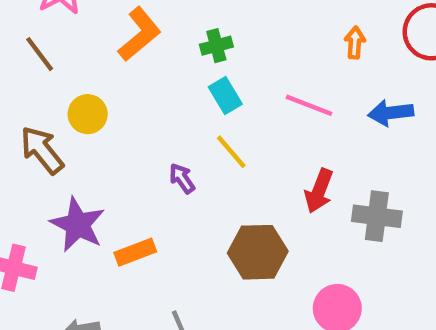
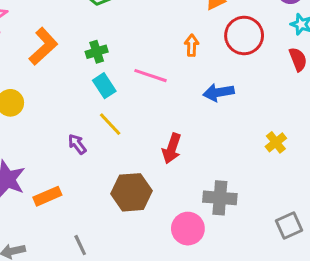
pink line: (309, 105) -> (151, 76), moved
gray cross: (377, 216) -> (220, 198), moved

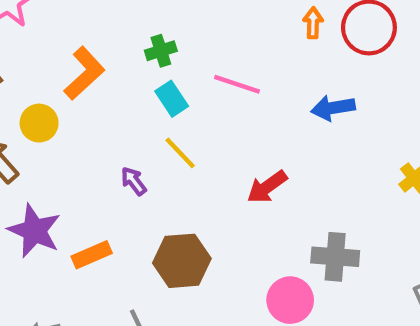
orange arrow: (192, 45) -> (313, 23), moved
orange L-shape: (43, 46) -> (84, 73), moved
red arrow: (172, 148) -> (267, 187), turned 36
brown hexagon: (132, 192) -> (182, 261), moved

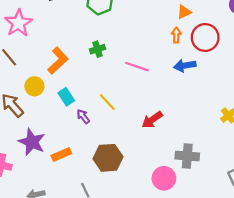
cyan rectangle: (172, 99) -> (66, 97), moved
blue arrow: (333, 108) -> (185, 66), moved

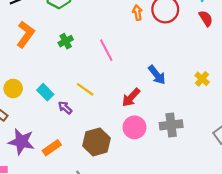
orange L-shape: (58, 61) -> (25, 34), moved
blue arrow: (185, 66) -> (157, 75), moved, turned -108
pink line: (137, 67) -> (106, 50), turned 55
pink circle: (164, 178) -> (135, 127), moved

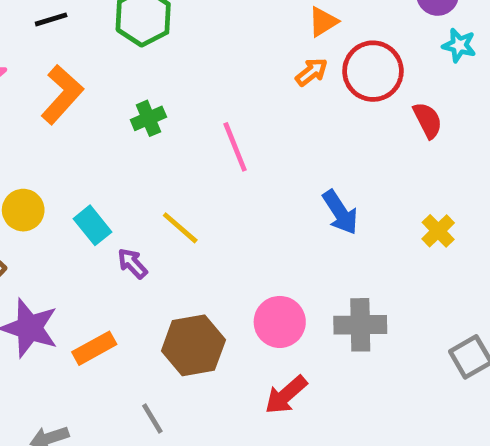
orange arrow: (137, 13) -> (312, 72), turned 56
red semicircle: (206, 18) -> (428, 120), moved
red arrow: (131, 97) -> (286, 395), moved

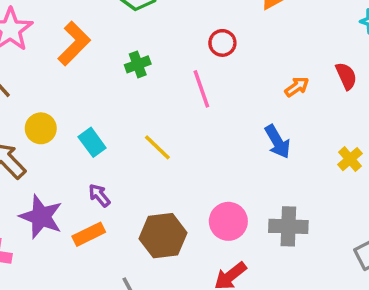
red circle: (373, 71) -> (222, 43), moved, size x0.6
orange arrow: (312, 72) -> (297, 87), moved
purple arrow: (132, 263) -> (99, 195), moved

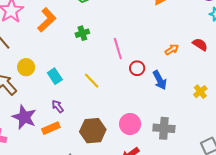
red circle: (222, 43) -> (137, 68), moved
red semicircle: (346, 76) -> (200, 45), turned -35

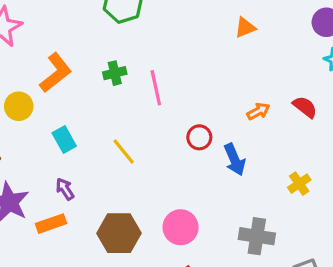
orange L-shape: (47, 20) -> (56, 73), moved
pink line: (118, 49) -> (156, 88), moved
yellow circle: (26, 67) -> (19, 106), moved
gray cross: (164, 128) -> (257, 236), moved

